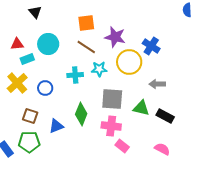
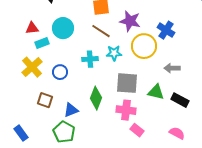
green pentagon: (29, 142) -> (64, 132), moved, turned 30

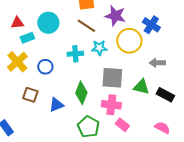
green pentagon: (64, 132) -> (88, 127), moved

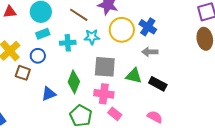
blue cross: (151, 25) -> (148, 27), moved
cyan rectangle: (27, 38) -> (43, 34), moved
brown square: (30, 95) -> (23, 73), moved

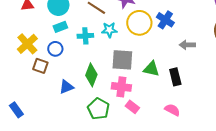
gray arrow: (150, 52) -> (187, 45), moved
black rectangle: (158, 84) -> (175, 77), turned 48

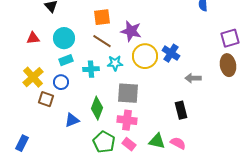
green triangle: (151, 69) -> (157, 141), moved
pink rectangle: (132, 107) -> (129, 144), moved
blue rectangle: (16, 110) -> (22, 143), turned 63

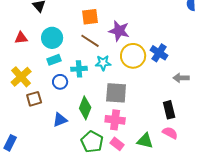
blue circle: (61, 82) -> (60, 82), moved
brown square: (46, 99) -> (34, 99), turned -35
pink semicircle: (178, 143) -> (170, 133), moved

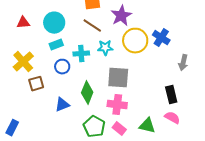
purple star: (119, 31) -> (121, 16), turned 30
gray arrow: (181, 78) -> (183, 63), turned -77

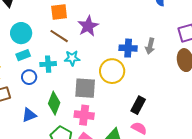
blue cross: (161, 38) -> (128, 48), turned -30
yellow circle: (135, 41) -> (112, 71), moved
gray arrow: (183, 63) -> (150, 46), moved
black rectangle: (171, 95) -> (138, 105), turned 42

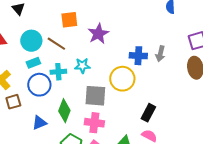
brown line: (59, 36) -> (56, 44), moved
blue circle: (29, 77) -> (39, 85), size x1.5

